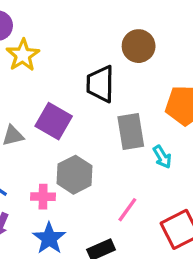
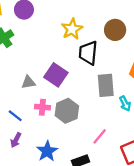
yellow star: (23, 55) -> (72, 29), moved
pink cross: (43, 197) -> (42, 107), moved

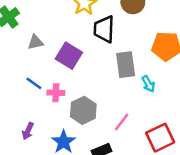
gray triangle: (28, 82) -> (35, 42), moved
gray hexagon: (67, 111) -> (83, 110), moved
blue line: (15, 116) -> (34, 83), moved

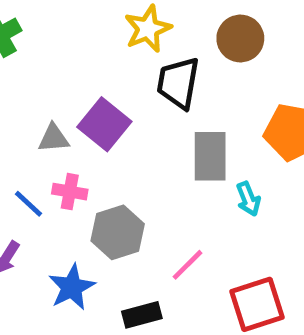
gray triangle: (35, 42) -> (54, 138), moved
blue line: (34, 83) -> (28, 204), moved

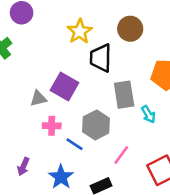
blue line: (28, 204) -> (74, 144), moved
gray hexagon: (118, 232) -> (96, 125), moved

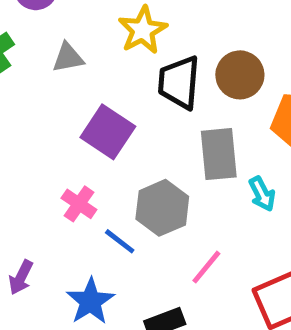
brown circle: (130, 29) -> (240, 75), moved
gray triangle: (38, 98) -> (68, 58), moved
pink cross: (52, 126) -> (79, 204), turned 30

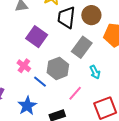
gray rectangle: (219, 154) -> (82, 47), turned 40
cyan arrow: (262, 194) -> (95, 72), moved

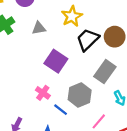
black trapezoid: (66, 17) -> (88, 40), turned 40

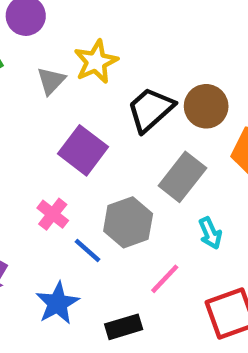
yellow star: (72, 16) -> (96, 62), moved
gray triangle: (39, 28) -> (51, 81), turned -40

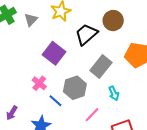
gray triangle: (51, 81) -> (31, 20), moved
brown circle: (206, 106) -> (113, 21), moved

